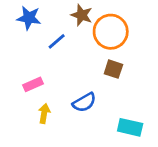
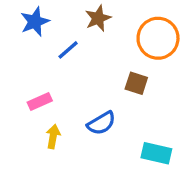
brown star: (82, 15) -> (98, 18), turned 30
blue star: (29, 18) -> (35, 22), turned -30
orange circle: (111, 32) -> (158, 38), moved

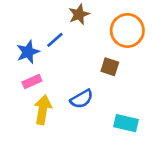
blue star: (35, 22) -> (28, 52), moved
yellow arrow: (53, 136) -> (43, 110), size x1.5

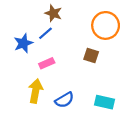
brown star: (79, 14) -> (53, 13), moved, turned -30
pink rectangle: (32, 82) -> (47, 63), moved
blue semicircle: (82, 99) -> (64, 100), moved

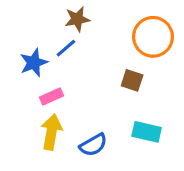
brown star: (53, 13) -> (77, 19), turned -30
pink rectangle: (47, 63) -> (51, 96), moved
cyan rectangle: (104, 102) -> (147, 132), moved

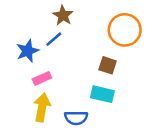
brown star: (77, 19) -> (63, 15), turned -30
cyan rectangle: (147, 132) -> (102, 94), moved
blue semicircle: (93, 145) -> (76, 118), turned 30

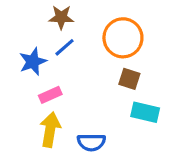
brown star: (63, 15) -> (61, 17), moved, turned -30
orange circle: (125, 30) -> (123, 38), moved
cyan rectangle: (102, 94) -> (145, 112), moved

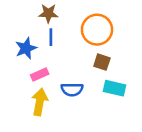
blue line: (64, 47) -> (51, 37), turned -49
blue semicircle: (91, 142) -> (72, 89), moved

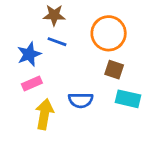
blue line: (51, 37) -> (57, 42), turned -70
pink rectangle: (40, 75) -> (32, 84), moved

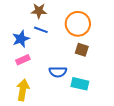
cyan rectangle: (128, 99) -> (80, 84), moved
yellow arrow: (44, 114) -> (23, 90), moved

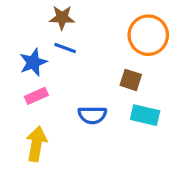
orange circle: (78, 24) -> (148, 35), moved
cyan rectangle: (80, 84) -> (145, 115), moved

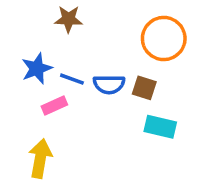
blue line: (65, 48) -> (72, 79), moved
pink rectangle: (36, 96) -> (54, 106), moved
blue semicircle: (92, 115) -> (109, 84), moved

